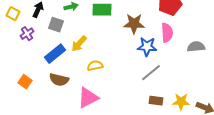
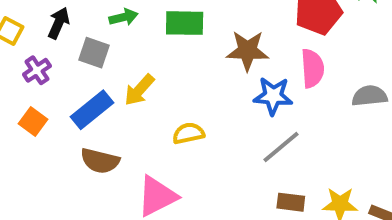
yellow semicircle: (95, 66) -> (188, 133), moved
orange square: (25, 82) -> (33, 121), moved

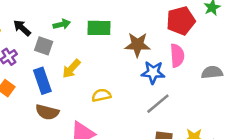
black arrow: (59, 23) -> (22, 28), turned -72
blue rectangle: (92, 110) -> (42, 81), turned -70

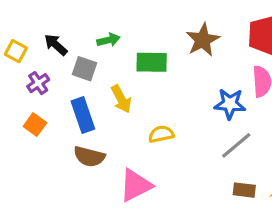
green rectangle: (99, 28) -> (152, 62), moved
brown star: (137, 45) -> (203, 40), moved, turned -30
yellow arrow: (71, 69) -> (121, 99), turned -70

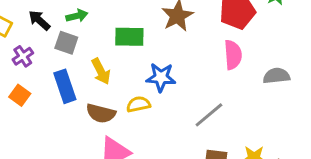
green arrow: (108, 40) -> (77, 16), moved
blue star: (230, 104) -> (161, 77), moved
brown semicircle: (89, 157) -> (101, 113), moved

